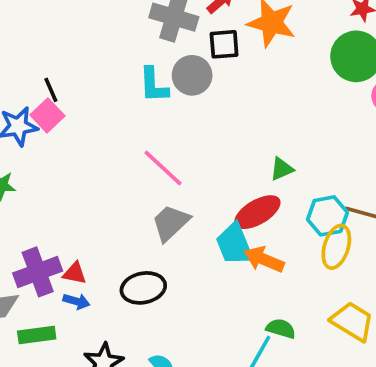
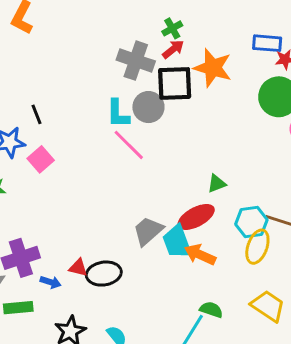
black square: (224, 44) -> (175, 83), size x1.5
pink square: (47, 115) -> (41, 159), moved
pink line: (163, 168) -> (129, 145), moved
gray trapezoid: (171, 223) -> (148, 231), moved
red triangle: (75, 273) -> (78, 268), moved

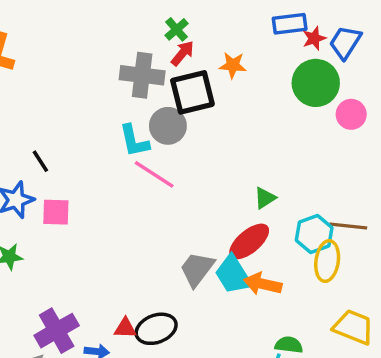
orange star: (213, 68) -> (233, 65), size x0.6
pink square: (41, 159) -> (56, 212), turned -35

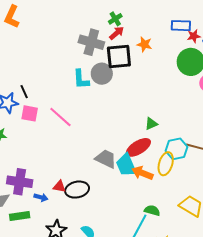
black line: (40, 161) -> (24, 92), moved
pink line: (154, 174) -> (60, 117), moved
yellow ellipse: (327, 261) -> (166, 164), moved
gray trapezoid: (197, 269) -> (106, 159), turned 70
purple cross: (57, 331) -> (20, 182), turned 30

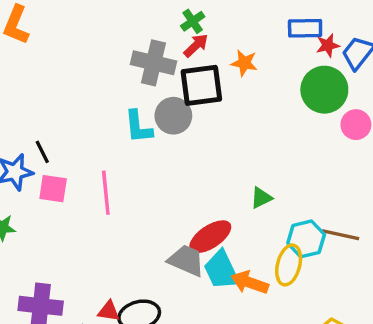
pink line: (60, 117) -> (106, 193), turned 45
red ellipse: (138, 147) -> (210, 237), moved

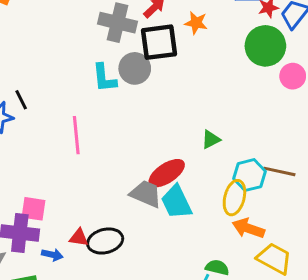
pink square: (53, 189) -> (34, 209), moved
orange arrow: (250, 283) -> (248, 228), moved

